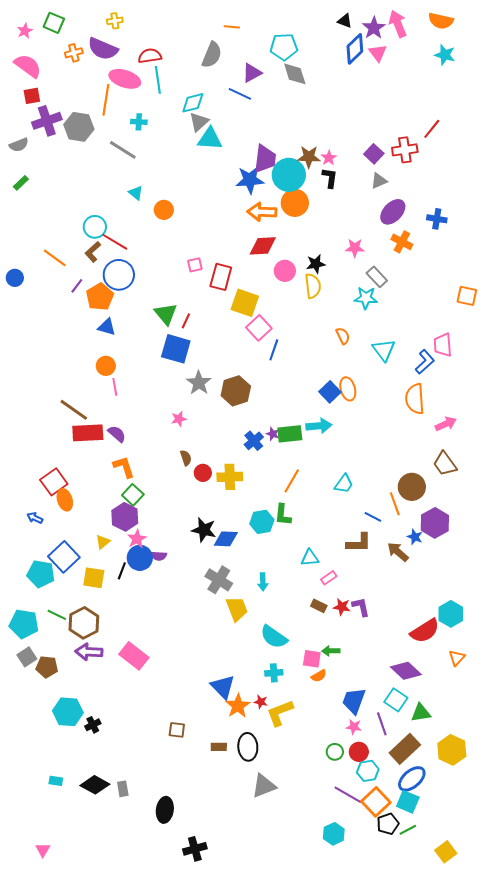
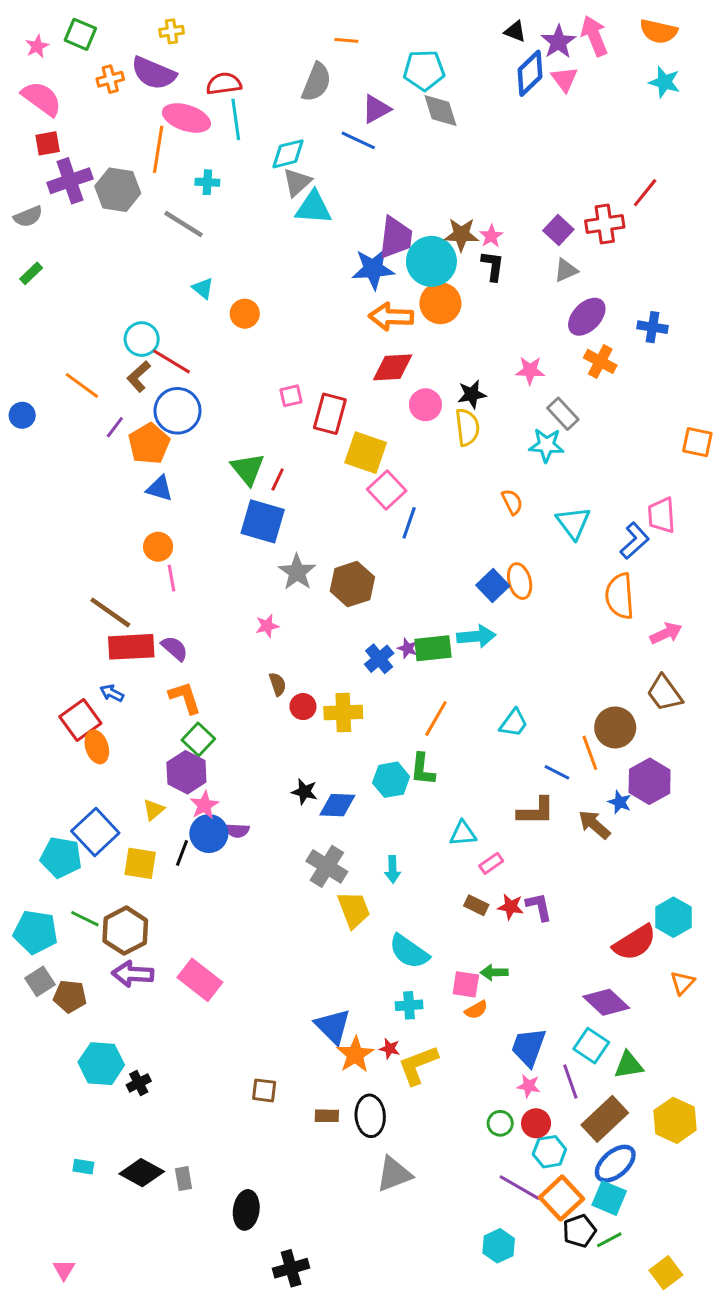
blue arrow: (35, 518) -> (112, 693), moved
black star: (204, 530) -> (304, 792), size x0.7

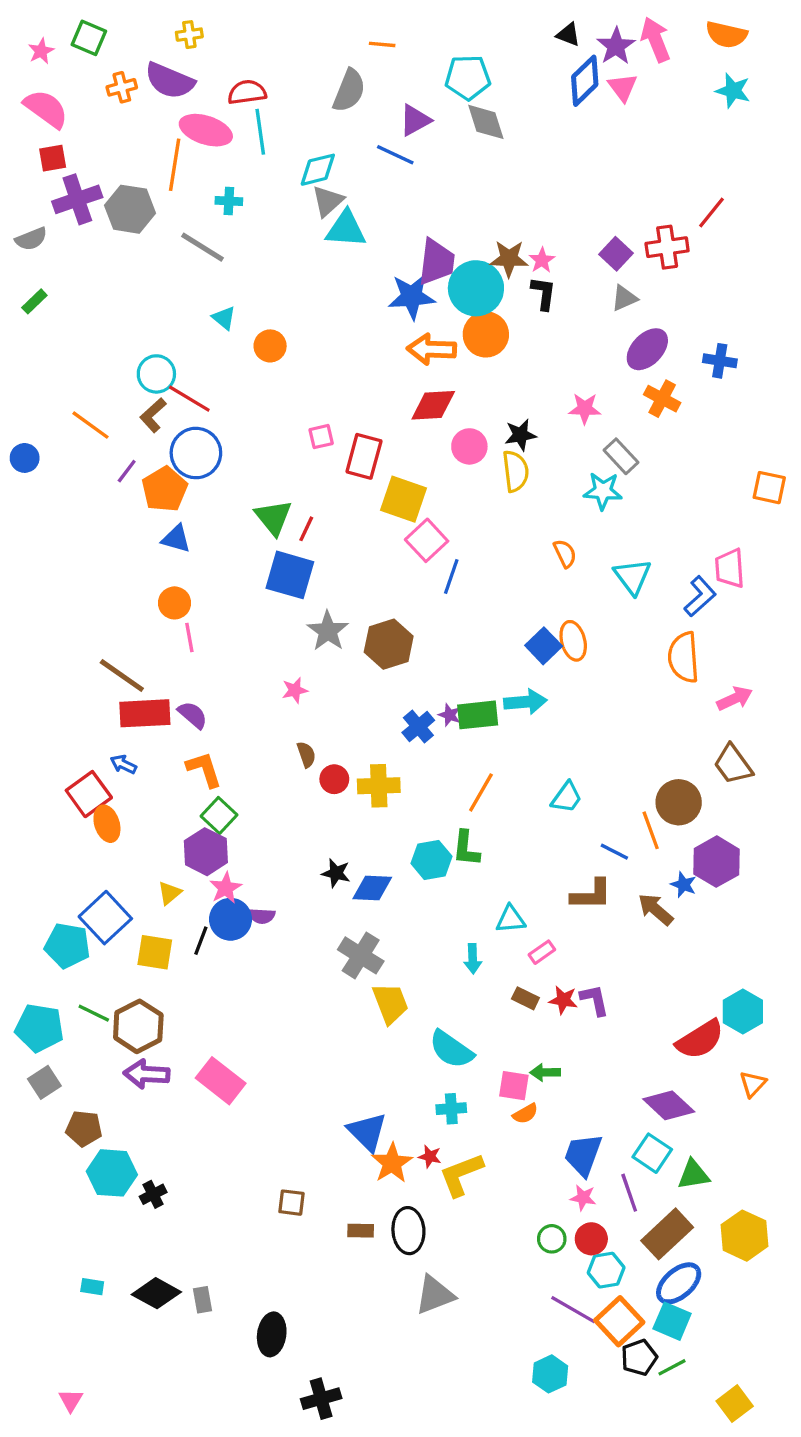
cyan arrow: (393, 869) -> (473, 959), moved
brown pentagon: (70, 996) -> (84, 1128), moved

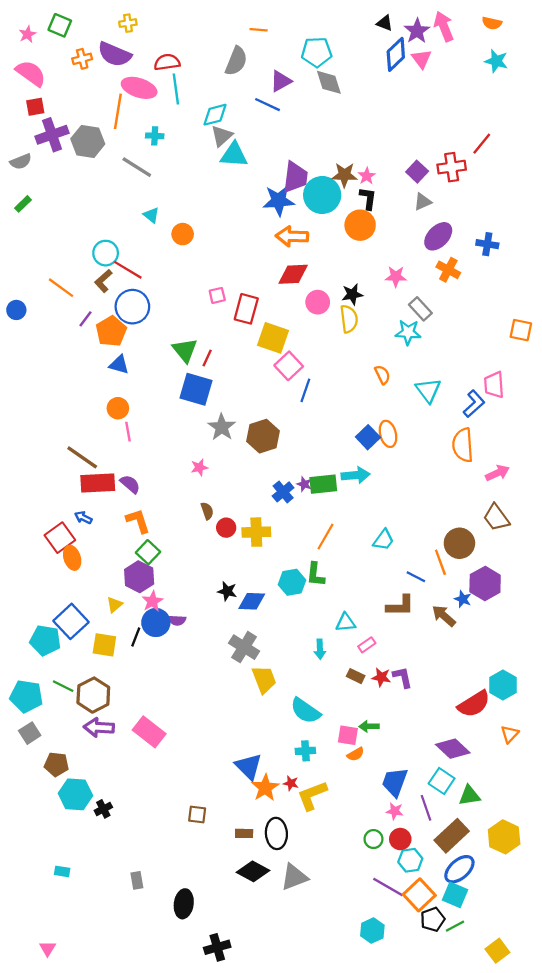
orange semicircle: (726, 35) -> (492, 23), size x0.7
orange circle: (486, 334) -> (360, 225), moved
black diamond: (156, 1293) -> (253, 871), moved

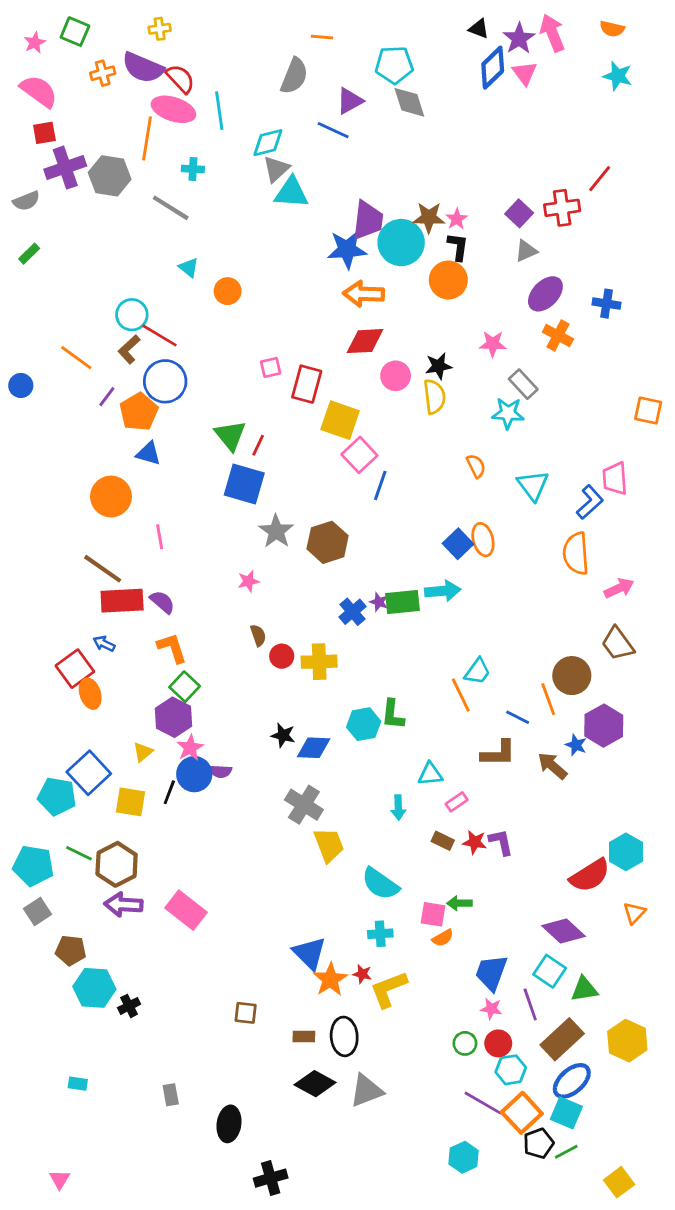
red semicircle: (167, 62) -> (180, 79), moved, turned 55
orange circle: (118, 408) -> (111, 497), moved, size x1.5
orange line: (325, 537) -> (461, 695), moved, turned -56

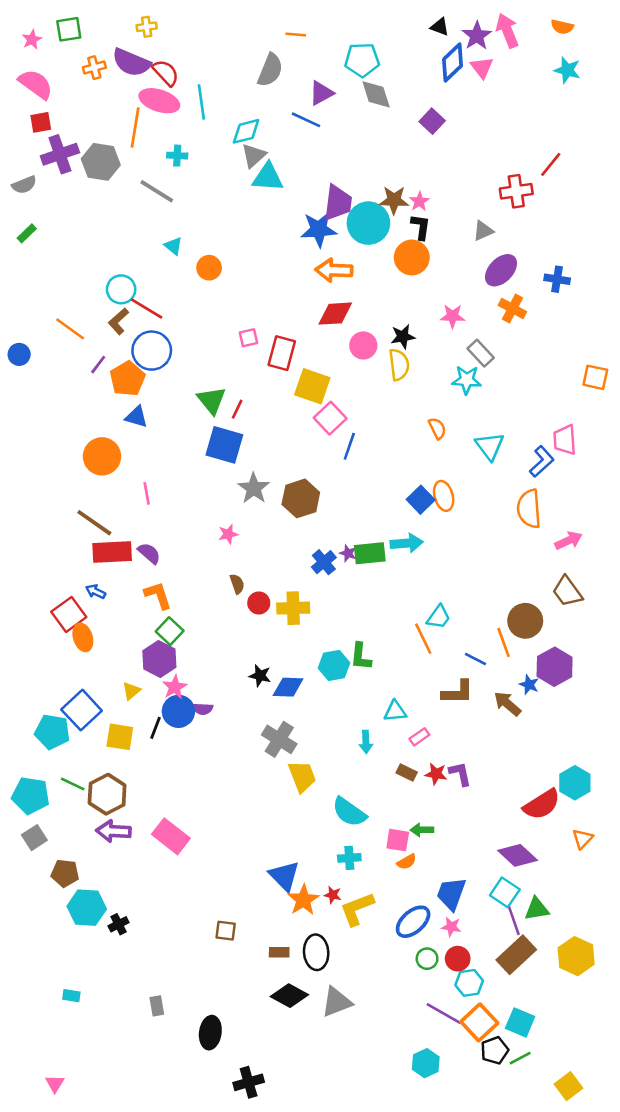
green square: (75, 32) -> (69, 29), turned -32
purple square: (519, 213) -> (432, 121), moved
purple line: (530, 1005) -> (514, 920), moved
blue ellipse: (572, 1081) -> (413, 922), moved

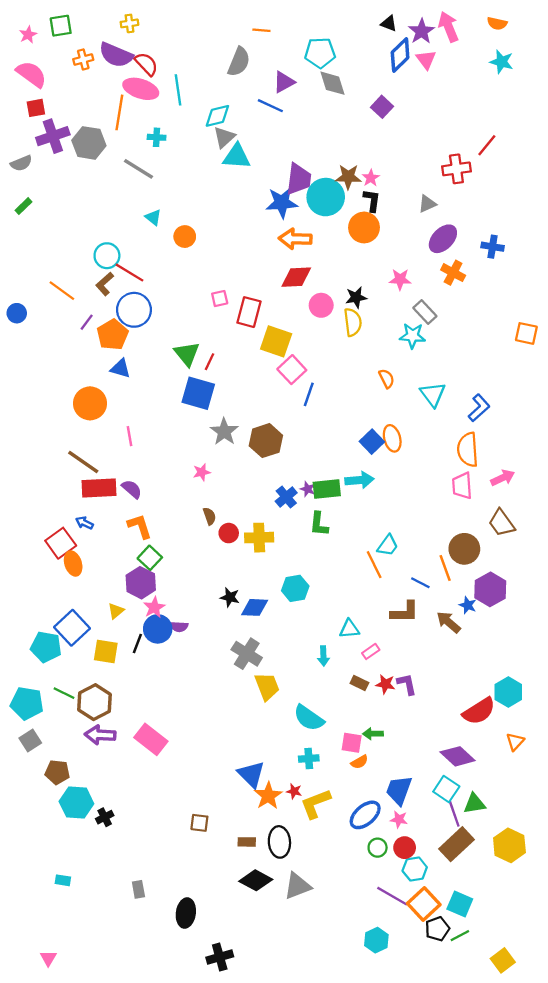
pink trapezoid: (565, 440) -> (462, 486), moved
green L-shape: (361, 657) -> (319, 524), moved

